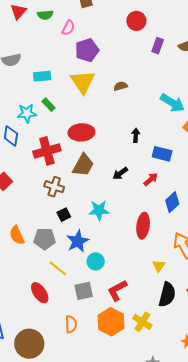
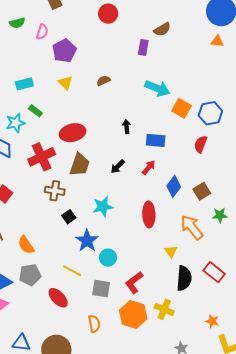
purple rectangle: (158, 46) -> (143, 47), moved
yellow triangle: (83, 82) -> (65, 83), size x0.6
gray pentagon: (45, 239) -> (30, 275), moved
gray square: (84, 291) -> (101, 289), turned 30

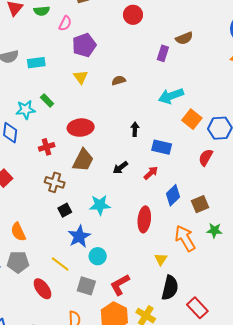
cyan rectangle: (24, 84) -> (36, 63), moved
cyan arrow: (157, 88) -> (171, 96), turned 130
red cross: (42, 157) -> (47, 147), size x0.6
red rectangle: (214, 272) -> (197, 308), moved

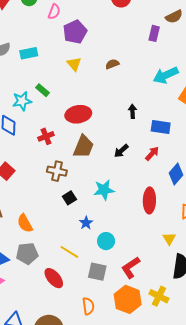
blue star: (79, 236) -> (86, 223), size x0.6

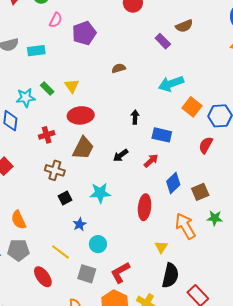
pink semicircle: (54, 12) -> (56, 20), moved
purple rectangle: (154, 33) -> (163, 41), turned -63
yellow triangle: (74, 64) -> (72, 86), moved

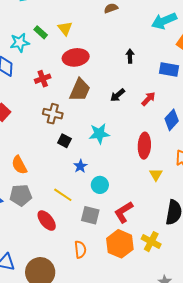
blue rectangle: (162, 135) -> (169, 69), moved
black square: (65, 198) -> (64, 141), turned -32
yellow triangle: (161, 247) -> (156, 175), moved

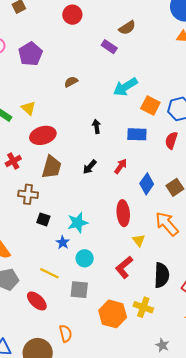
cyan star: (99, 134) -> (78, 223), moved
red L-shape: (124, 212) -> (124, 267), moved
orange semicircle: (80, 249) -> (66, 333), moved

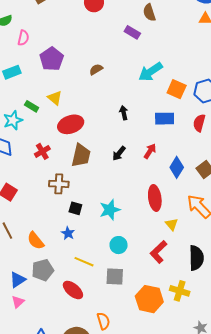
brown semicircle: (127, 28) -> (149, 13), turned 108
purple pentagon: (30, 54) -> (52, 59), moved
blue star: (63, 242) -> (68, 233), moved

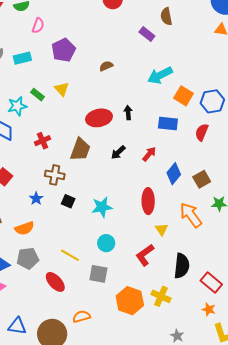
red ellipse: (71, 124) -> (99, 118), moved
blue star: (68, 233) -> (36, 199), moved
orange semicircle: (36, 241) -> (24, 228), turned -78
orange semicircle: (103, 321) -> (81, 317), turned -96

